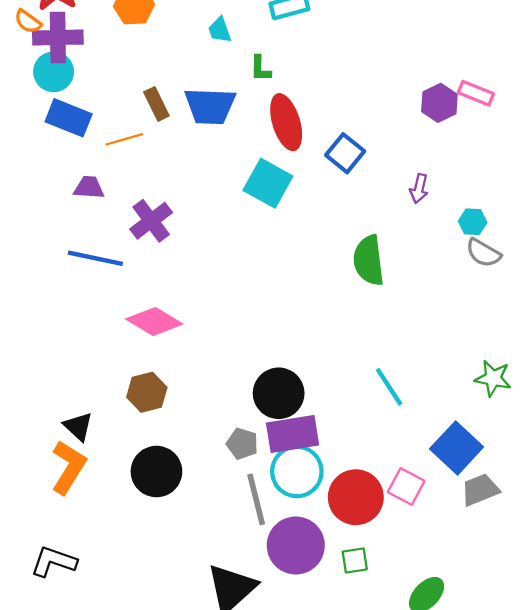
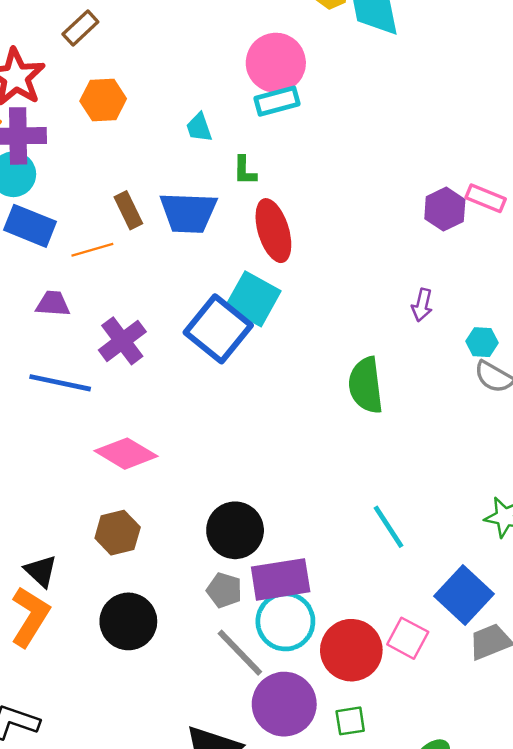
blue square: (345, 153) -> (218, 329), moved, size x1.5
black circle: (279, 393) -> (235, 530), moved
gray line: (256, 499) -> (240, 653), turned -30

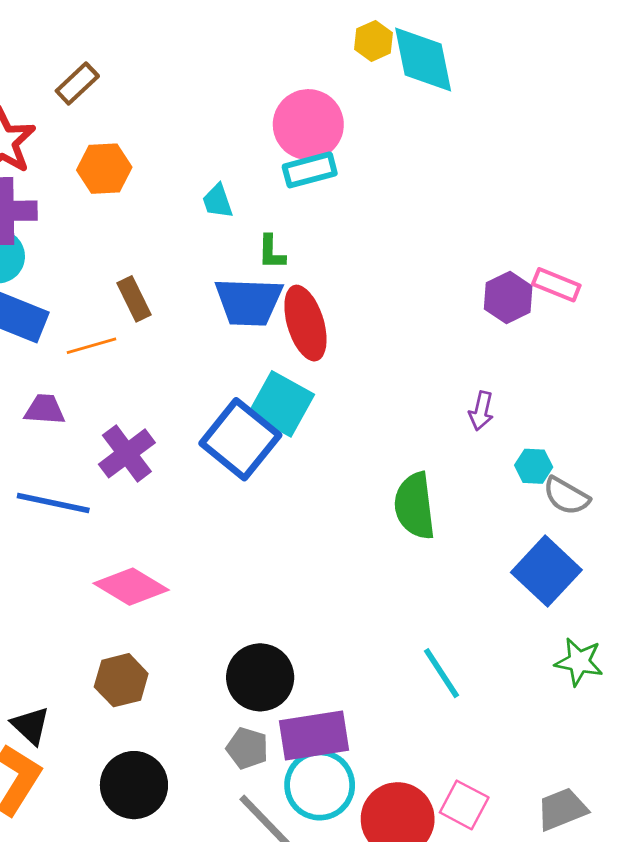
blue trapezoid: (188, 213) -> (249, 302), moved
cyan hexagon: (482, 342) -> (534, 466), moved
blue square: (464, 595) -> (546, 571), moved

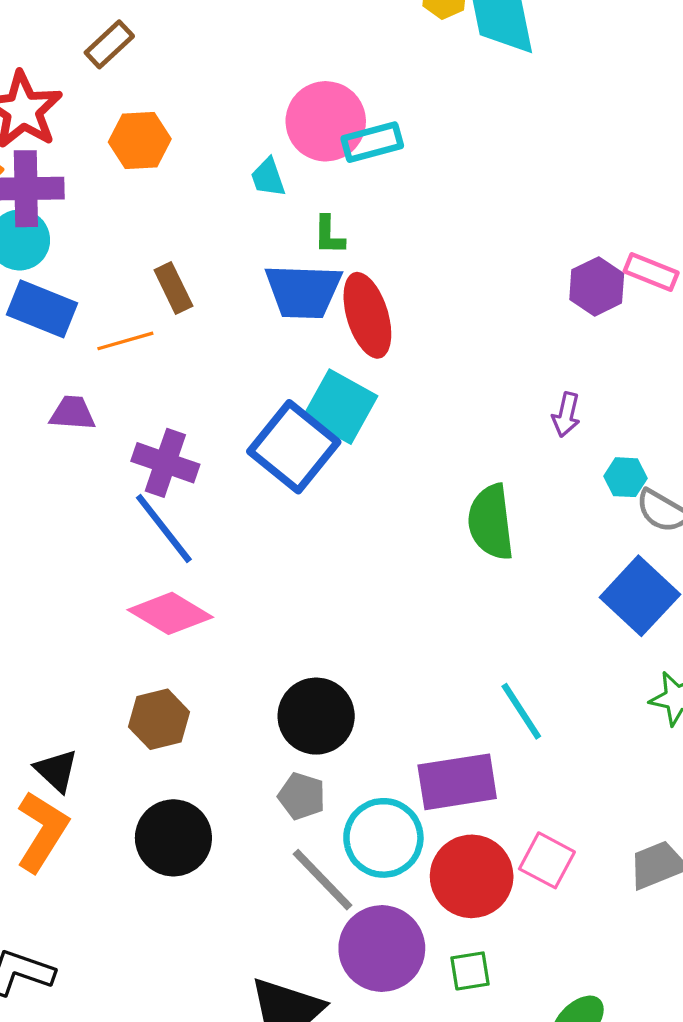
pink circle: (308, 125) -> (326, 121), moved
purple cross: (127, 453) -> (165, 463), turned -34
blue line: (53, 503) -> (164, 528), moved, turned 40
purple rectangle: (314, 735) -> (457, 782), moved

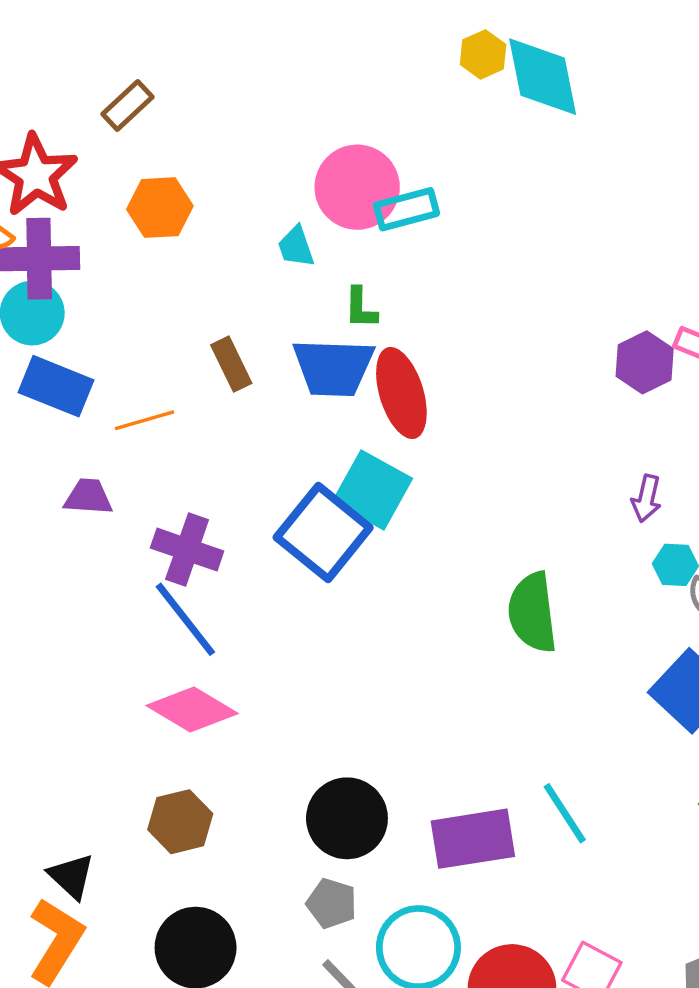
brown rectangle: (173, 288) -> (231, 364), moved
purple arrow: (566, 415) -> (646, 498), moved
purple rectangle: (457, 782) -> (473, 839), moved

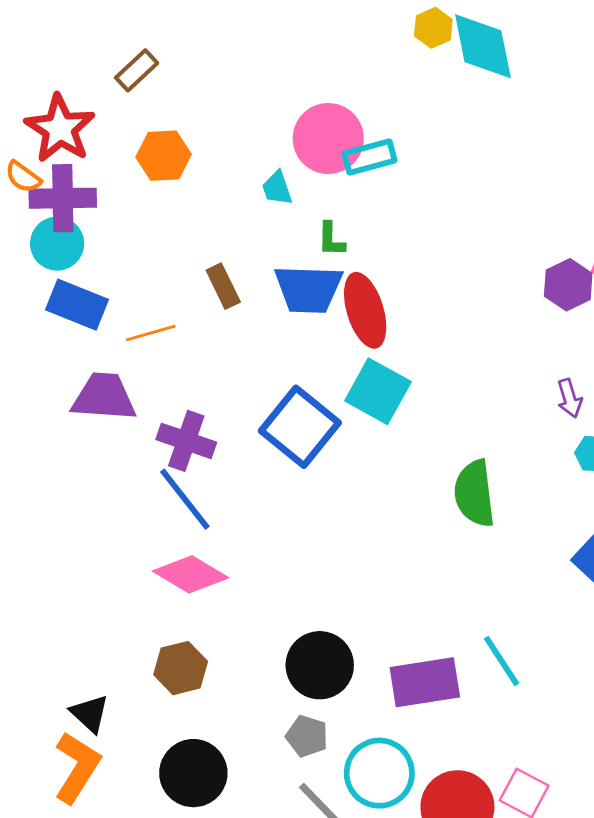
cyan square: (372, 490) -> (378, 391), moved
purple trapezoid: (88, 497) -> (104, 397), size x1.6
purple arrow: (646, 498) -> (570, 398), turned -30

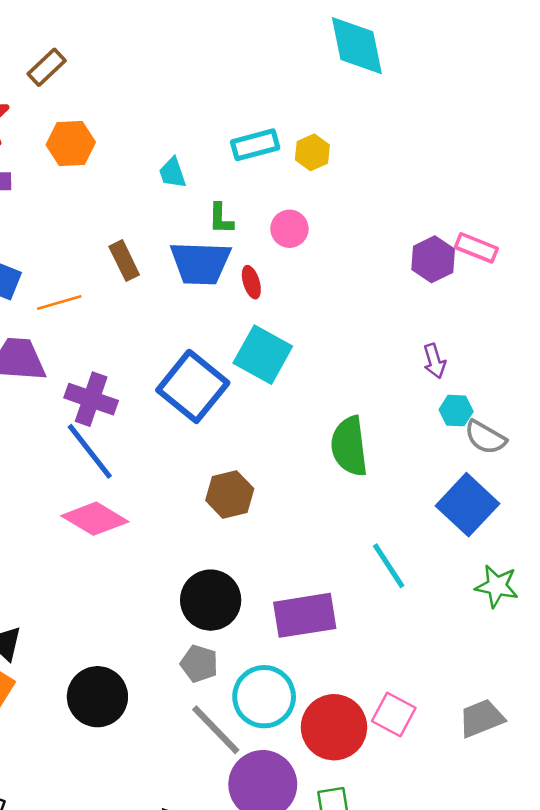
yellow hexagon: (433, 28) -> (312, 152), moved
pink circle: (328, 139) -> (289, 229), moved, size x0.6
red ellipse: (365, 310) -> (251, 282), size x0.5
cyan line: (501, 661) -> (389, 566), moved
brown hexagon: (181, 668) -> (230, 495), moved

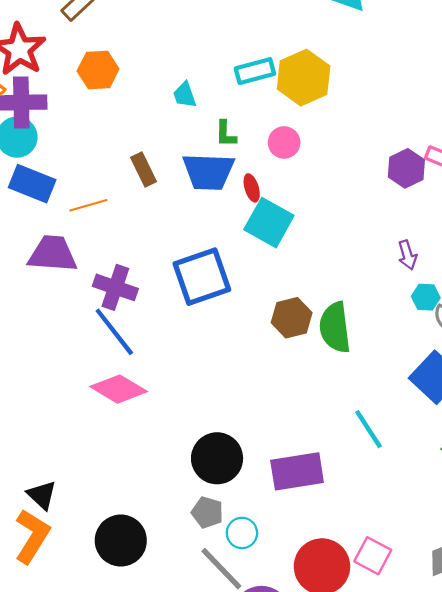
yellow hexagon: (312, 152) -> (304, 78), size x1.8
cyan square: (263, 355) -> (269, 223), moved
blue square: (193, 386) -> (202, 277), turned 32
brown hexagon: (230, 495) -> (292, 318), moved
cyan circle: (264, 697) -> (242, 533), moved, size x0.6

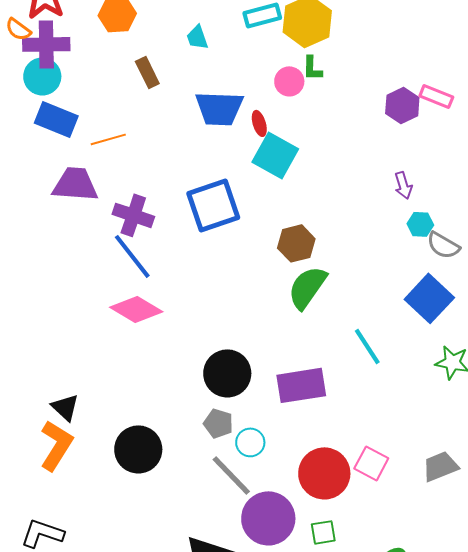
green L-shape: (226, 134) -> (312, 68), moved
brown rectangle: (144, 170) -> (147, 72), moved
green semicircle: (335, 327) -> (307, 287), moved, turned 42

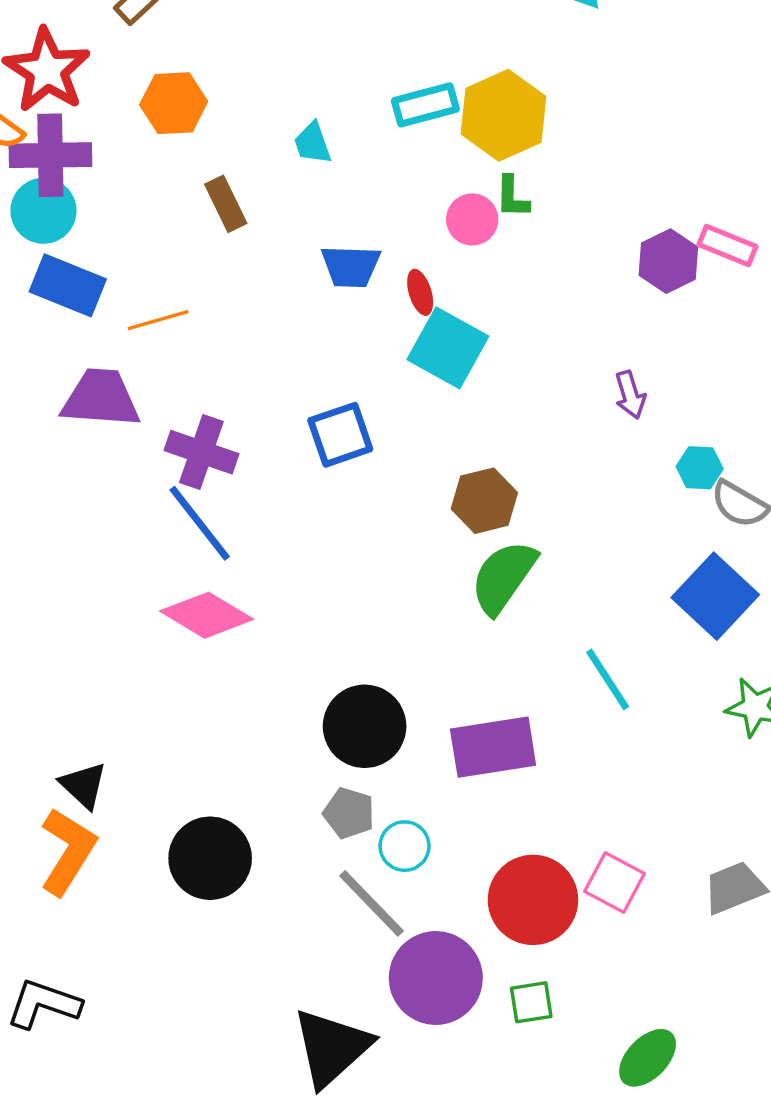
blue trapezoid: (219, 108) -> (351, 266), size x0.7
purple arrow: (403, 185) -> (630, 395), moved
blue square: (213, 205) -> (340, 435), size x0.7

